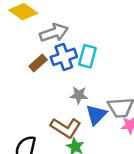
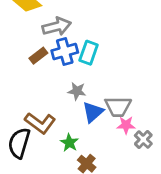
brown L-shape: (66, 128) -> (40, 123), moved

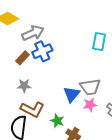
cyan rectangle: (89, 53) -> (99, 42), moved
gray star: (77, 91) -> (24, 86), moved
pink star: (126, 125) -> (90, 105), moved

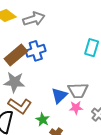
gray arrow: (33, 33) -> (34, 19), moved
brown rectangle: (22, 58) -> (16, 55), size x1.6
gray star: (24, 86) -> (14, 82), size x1.5

